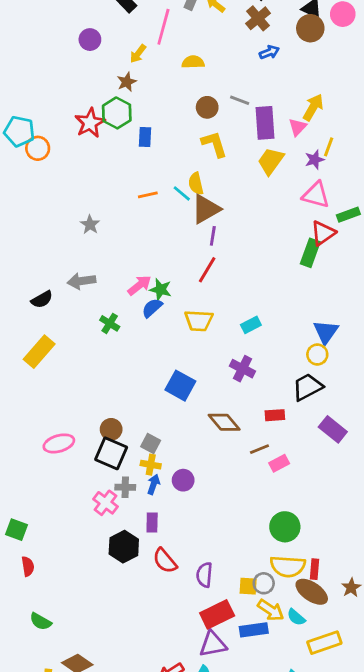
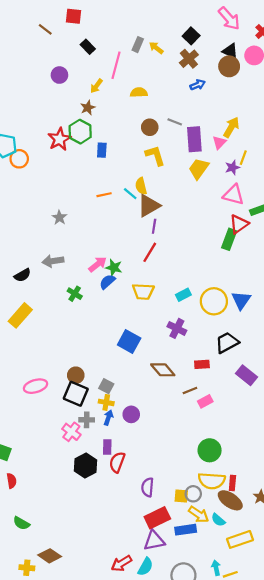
yellow circle: (317, 354) -> (214, 301), moved, size x1.6
red semicircle: (165, 561) -> (117, 462), moved, turned 60

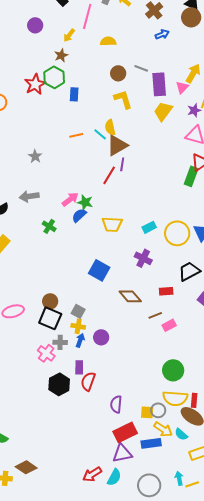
red line: (150, 252) -> (109, 175), moved

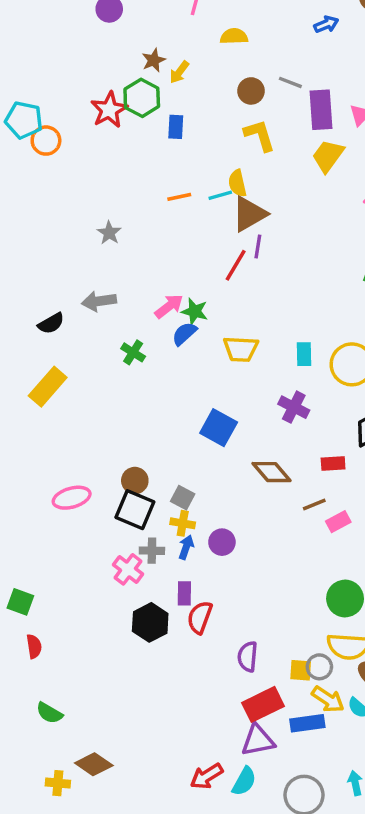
yellow arrow: (69, 35) -> (179, 72), moved
cyan line: (100, 134) -> (220, 195), turned -56
cyan rectangle: (149, 227) -> (304, 354), turned -64

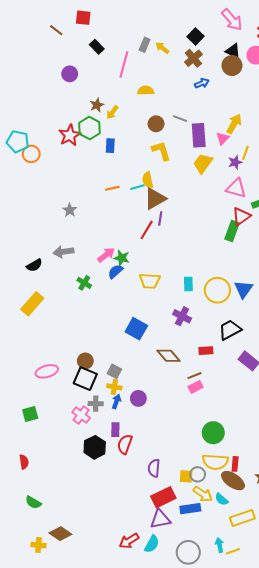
pink rectangle: (338, 522) -> (196, 387), moved
green square: (20, 602) -> (30, 414), moved, turned -35

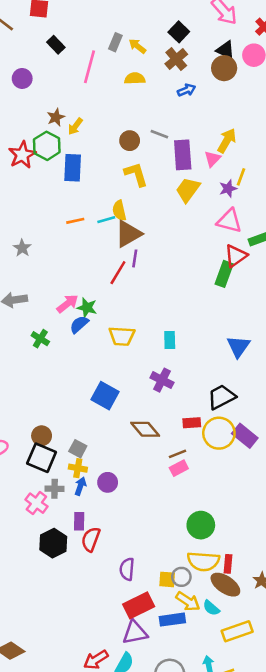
yellow semicircle: (146, 91) -> (135, 78), moved
blue rectangle: (110, 146) -> (73, 168), size x1.5
yellow circle: (217, 290) -> (219, 433), moved

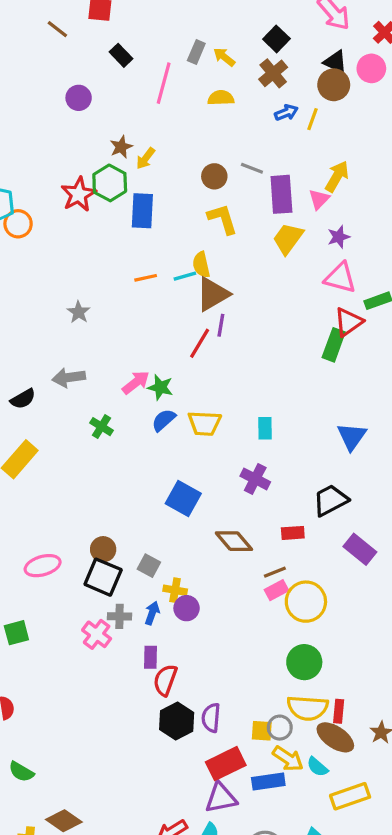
yellow line: (241, 177) -> (312, 119), moved
blue semicircle: (79, 324) -> (164, 420), moved
yellow circle: (219, 433) -> (306, 602), moved
yellow cross: (78, 468) -> (175, 590), moved
black hexagon: (53, 543) -> (177, 721), moved

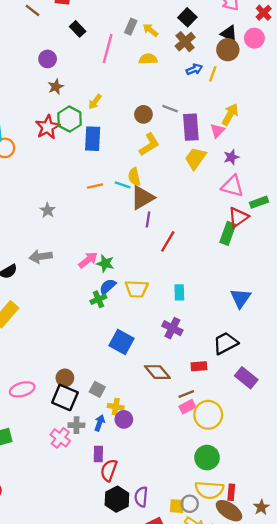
brown star: (121, 147) -> (56, 87), moved
yellow L-shape: (222, 219) -> (149, 144), turned 75
cyan line: (185, 276) -> (123, 185), turned 35
red line: (200, 343) -> (168, 241), moved
green cross: (101, 427) -> (98, 299), moved, turned 35

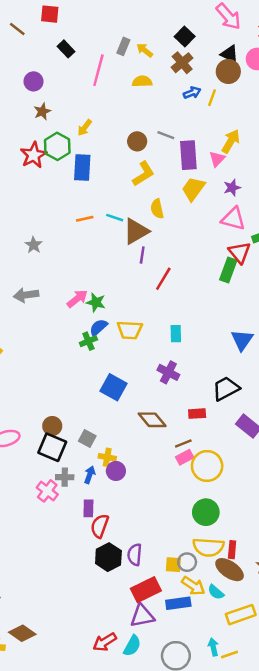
yellow semicircle: (134, 177) -> (157, 209), moved
red triangle: (238, 217) -> (240, 252), turned -35

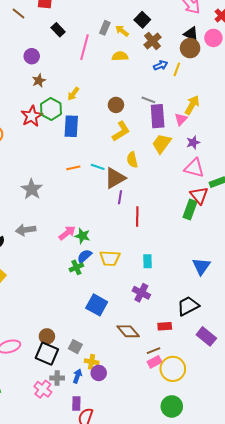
black square: (185, 36) -> (142, 20), moved
gray line: (166, 135) -> (148, 100), moved
gray star: (34, 245) -> (32, 189), size x1.5
red line: (163, 279) -> (137, 217), turned -30

